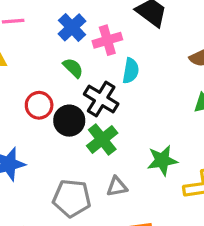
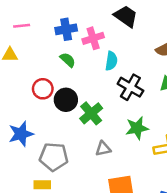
blue cross: (72, 27) -> (66, 29), turned 35
black cross: (101, 99) -> (130, 87), moved
gray pentagon: (72, 198) -> (54, 157), moved

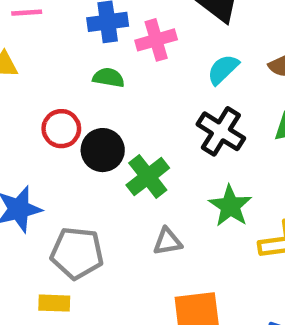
green semicircle: (68, 60) -> (109, 78), turned -35
cyan semicircle: (111, 61) -> (223, 69), moved, turned -144
green star: (137, 128) -> (230, 206), turned -30

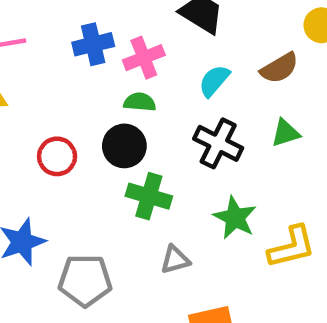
green semicircle: (109, 78) -> (140, 102), moved
black circle: (103, 150) -> (124, 146), moved
green cross: (148, 176) -> (149, 196), turned -30

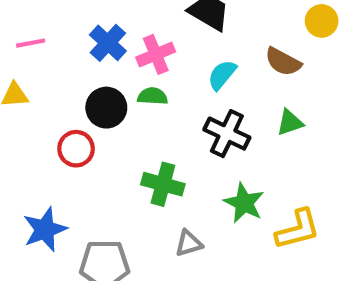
blue cross: (93, 44) -> (108, 43), turned -33
brown semicircle: (279, 68) -> (283, 62), turned 60
black circle: (124, 146) -> (106, 108), moved

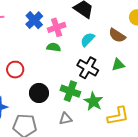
black circle: (106, 108) -> (39, 93), moved
green cross: (163, 184) -> (70, 91), moved

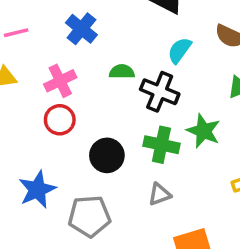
pink cross: (57, 27) -> (60, 81), moved
black cross: (88, 68) -> (160, 92), moved
green star: (93, 101) -> (203, 131), moved

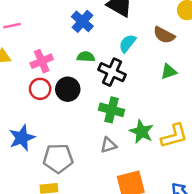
blue cross: (81, 29) -> (82, 21), moved
green star: (203, 131) -> (141, 132), moved
black circle: (107, 155) -> (68, 89), moved

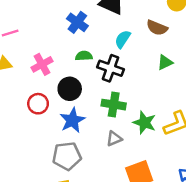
red circle: (40, 89) -> (38, 104), moved
blue star: (22, 138) -> (72, 120), moved

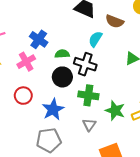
blue cross: (77, 22) -> (39, 39), moved
brown semicircle: (157, 28) -> (115, 21), moved
black circle: (70, 89) -> (62, 77), moved
gray triangle: (114, 139) -> (89, 125), turned -32

